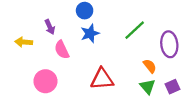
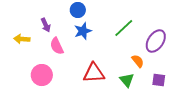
purple ellipse: (169, 44) -> (156, 41), turned 40
green triangle: (148, 87) -> (127, 80), moved
purple square: (173, 87) -> (159, 80), turned 32

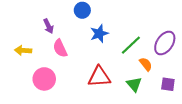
green line: (124, 28) -> (131, 45), moved
blue star: (83, 31) -> (99, 33), moved
yellow arrow: (22, 39) -> (23, 50), moved

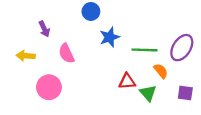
purple arrow: (48, 26) -> (44, 29), moved
green line: (131, 45) -> (145, 50), turned 45
red triangle: (99, 77) -> (127, 81), moved, size x0.7

